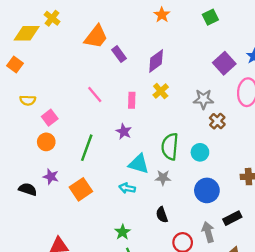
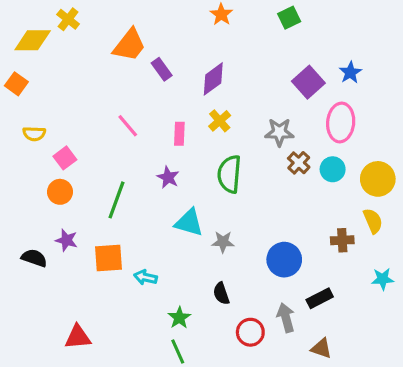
green semicircle: (170, 147) -> (229, 174), moved
cyan circle: (200, 152) -> (333, 169), moved
cyan arrow: (127, 188) -> (145, 277), moved
orange square: (81, 189) -> (108, 258), turned 30
green star: (123, 232) -> (179, 318), moved

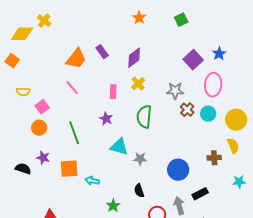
orange trapezoid: (129, 45) -> (76, 59), moved
pink line: (128, 126) -> (72, 88), moved
green line: (116, 200) -> (74, 133), turned -40

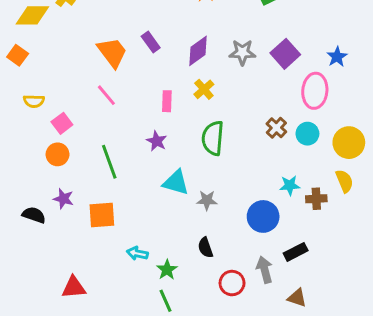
blue star: (219, 54) -> (337, 57), moved
orange trapezoid: (76, 59) -> (112, 52), turned -75
gray star: (175, 91) -> (242, 52), moved
cyan arrow: (92, 181) -> (137, 253), moved
cyan star: (239, 182) -> (290, 185), moved

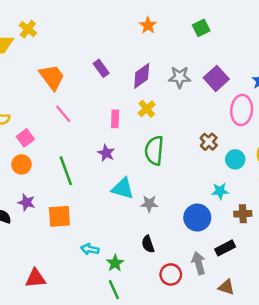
orange trapezoid: (112, 52) -> (52, 77), moved
cyan circle: (307, 134) -> (235, 159), moved
brown cross: (316, 199) -> (243, 214), moved

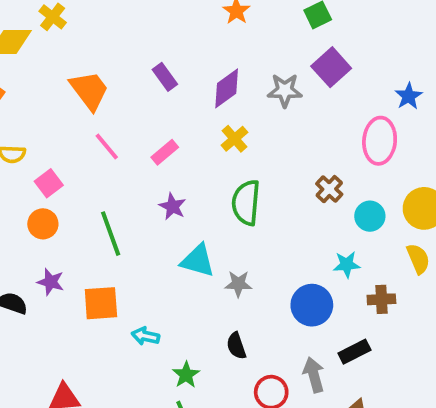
purple square: (216, 78) -> (331, 67), moved
pink rectangle: (115, 119) -> (165, 152), moved, turned 48
cyan arrow: (90, 249) -> (145, 336), moved

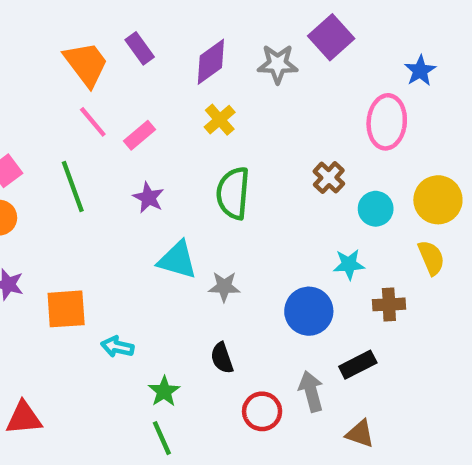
orange trapezoid: (89, 90) -> (86, 64), moved
pink line: (107, 146) -> (93, 122), moved
green line: (111, 234) -> (73, 186), moved

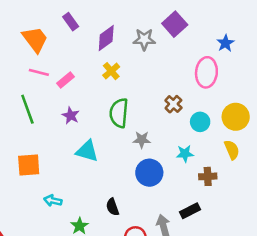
purple rectangle: (140, 48) -> (71, 22), moved
pink line: (93, 122) -> (39, 72), turned -36
gray star: (224, 287) -> (142, 140), moved
orange square: (66, 309) -> (29, 165), moved
blue circle: (309, 311) -> (149, 173), moved

